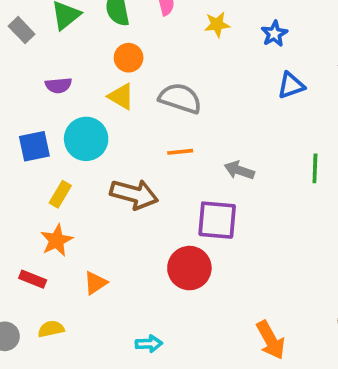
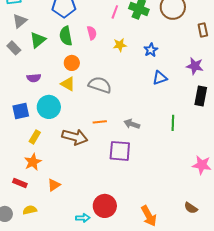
orange line: (180, 152) -> (100, 122), moved
red circle: (189, 268) -> (105, 206), moved

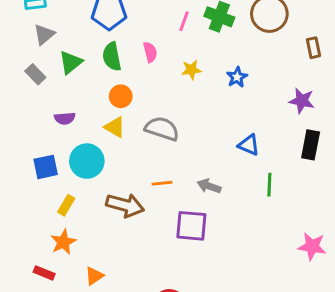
blue triangle: (160, 78) -> (249, 145), moved, turned 42

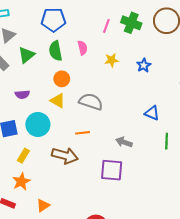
orange line: (162, 183) -> (83, 133), moved

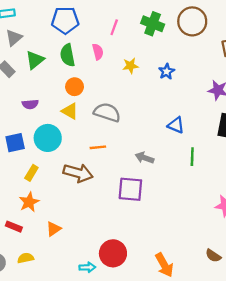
pink line: (106, 26) -> (114, 27), moved

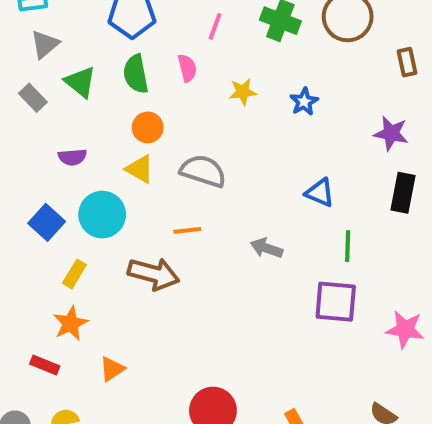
green triangle: (35, 60) -> (80, 82), turned -42
blue square: (15, 143) -> (47, 222), turned -36
purple square: (130, 189) -> (336, 302), moved

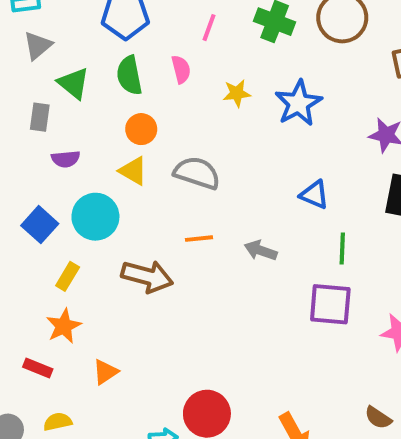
gray rectangle: (33, 98) -> (40, 117), moved, turned 52
blue star: (304, 102) -> (298, 103), size x1.6
orange line: (187, 230) -> (199, 239), moved

